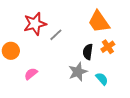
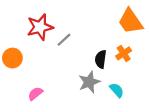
orange trapezoid: (99, 22) -> (130, 21), moved
pink semicircle: (31, 74) -> (35, 94), moved

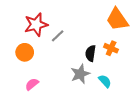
orange cross: (124, 53) -> (111, 48), turned -32
orange circle: (12, 58) -> (25, 52), moved

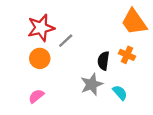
orange circle: (25, 52) -> (40, 58), moved

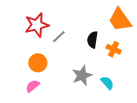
orange circle: (40, 58) -> (38, 63), moved
black semicircle: (103, 61) -> (93, 40), moved

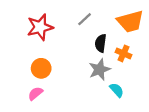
orange trapezoid: (120, 20) -> (130, 21), turned -70
gray line: (59, 37) -> (85, 19), moved
gray star: (82, 75) -> (99, 69), moved

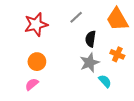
orange trapezoid: (130, 21) -> (117, 19), turned 75
orange cross: (123, 53) -> (117, 54), moved

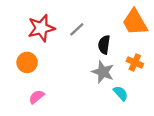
gray line: (76, 17) -> (77, 29), moved
orange circle: (37, 62) -> (27, 62), moved
gray star: (90, 63) -> (103, 72), turned -30

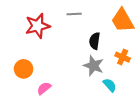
gray line: (77, 29) -> (74, 14), moved, turned 40
orange circle: (27, 62) -> (24, 69), moved
pink semicircle: (37, 97) -> (44, 88), moved

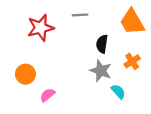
orange cross: (123, 57) -> (132, 61), turned 32

